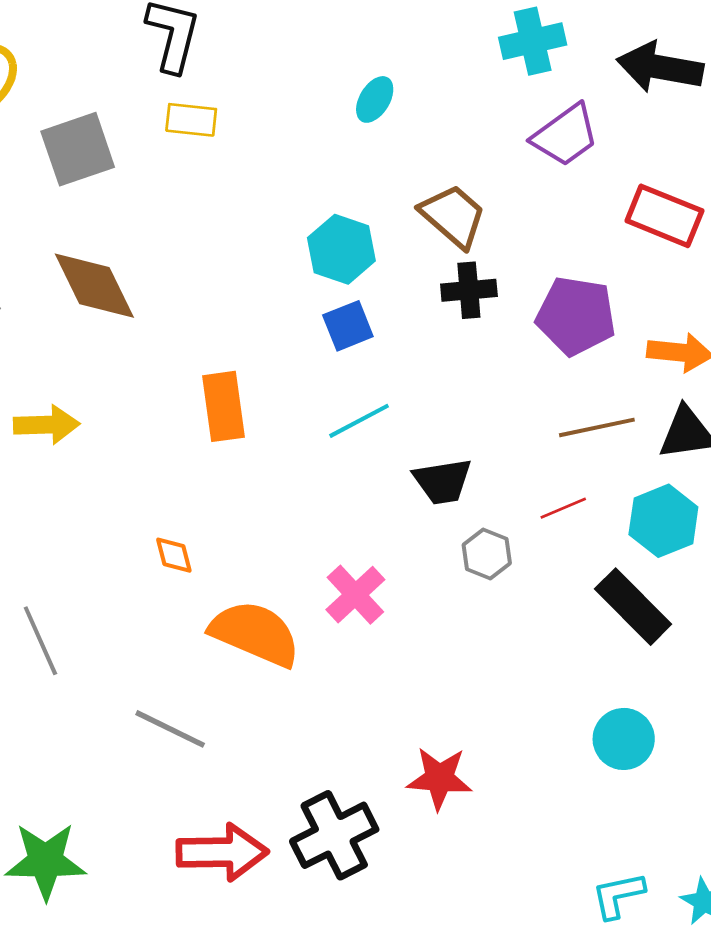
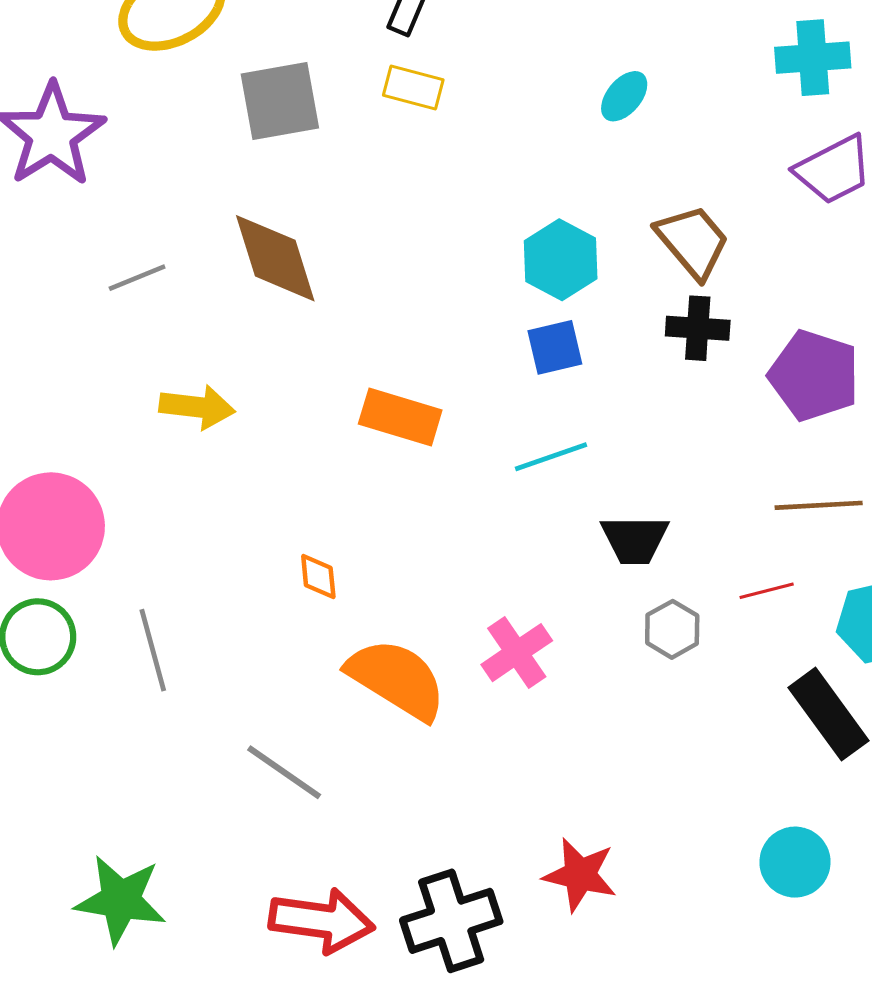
orange rectangle: (223, 406) -> (400, 417), turned -74

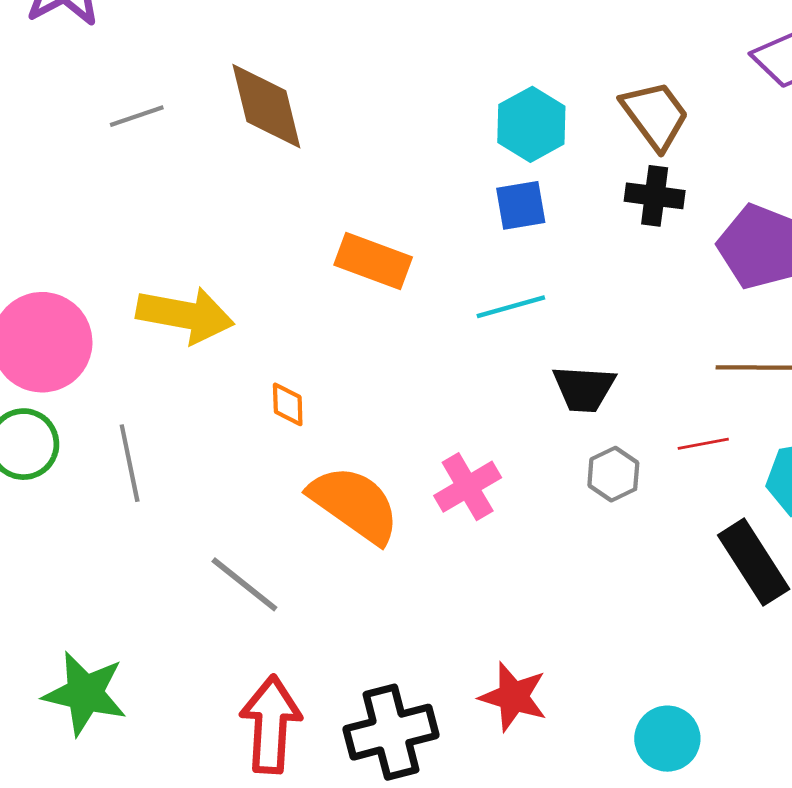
yellow arrow: (197, 407) -> (185, 315), moved, size x1.4
cyan circle: (795, 862) -> (667, 739), moved
red arrow: (322, 921) -> (271, 724), turned -98

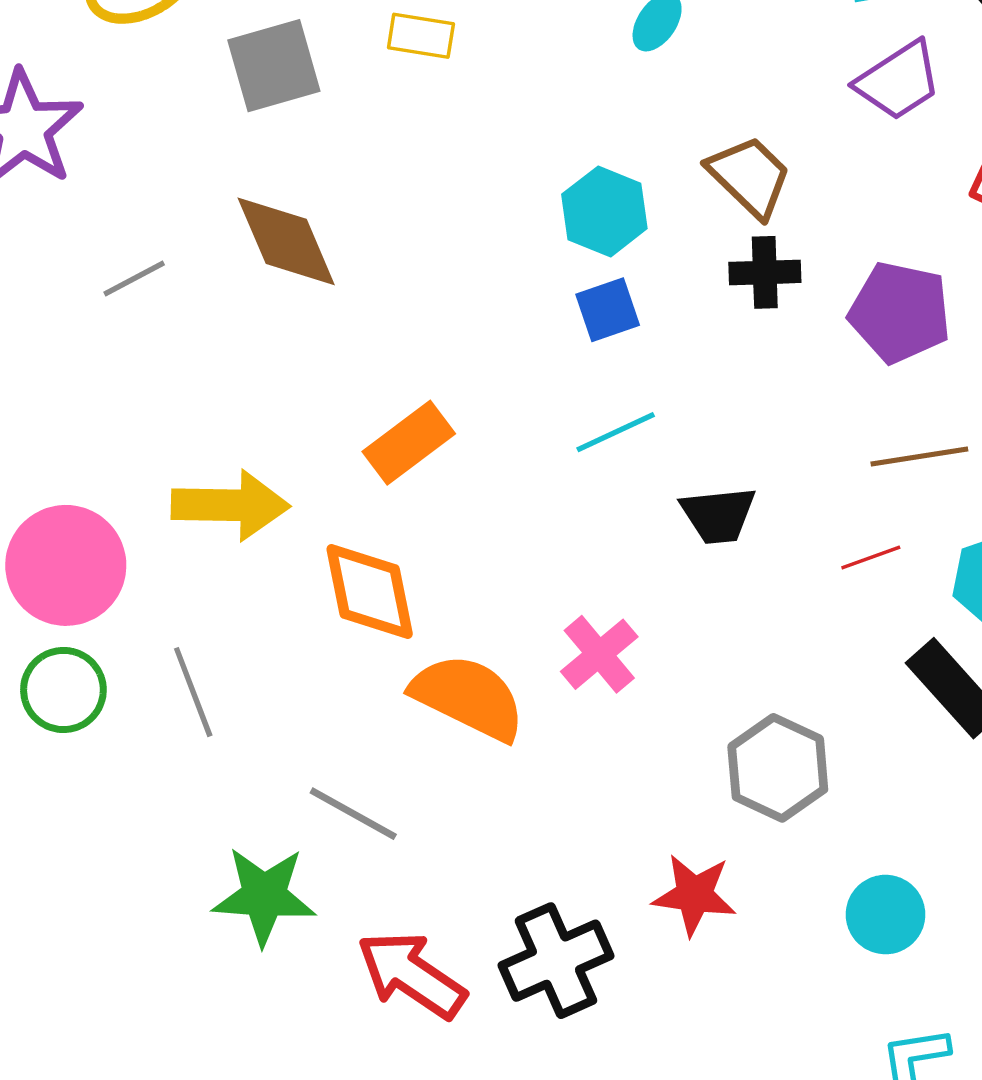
orange rectangle: (373, 261) -> (409, 443), moved, turned -48
orange diamond: (288, 404) -> (370, 592), size x2.0
gray hexagon: (613, 474) -> (778, 768), moved, size x1.6
green star: (85, 693) -> (264, 896), moved
red arrow: (271, 724) -> (411, 975), turned -50

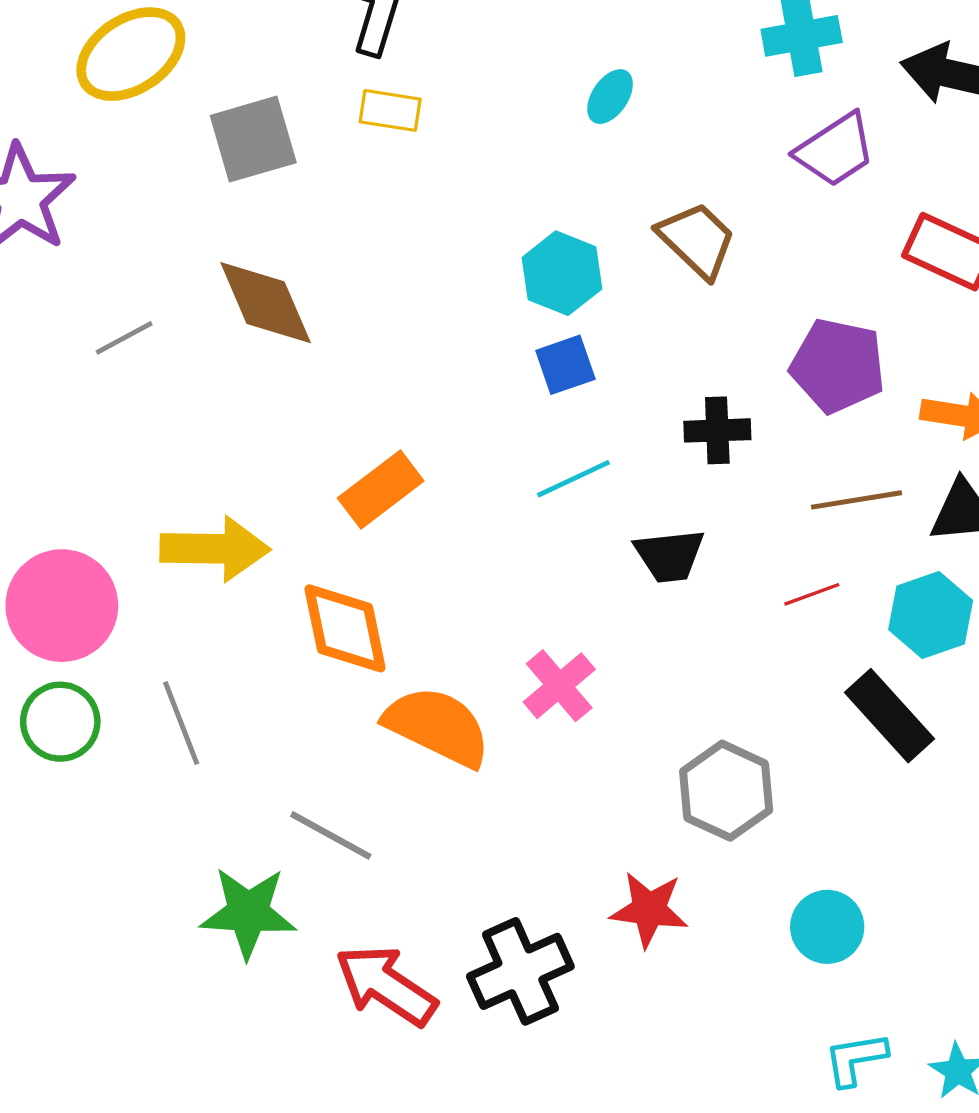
black cross: (765, 272) -> (717, 430), moved

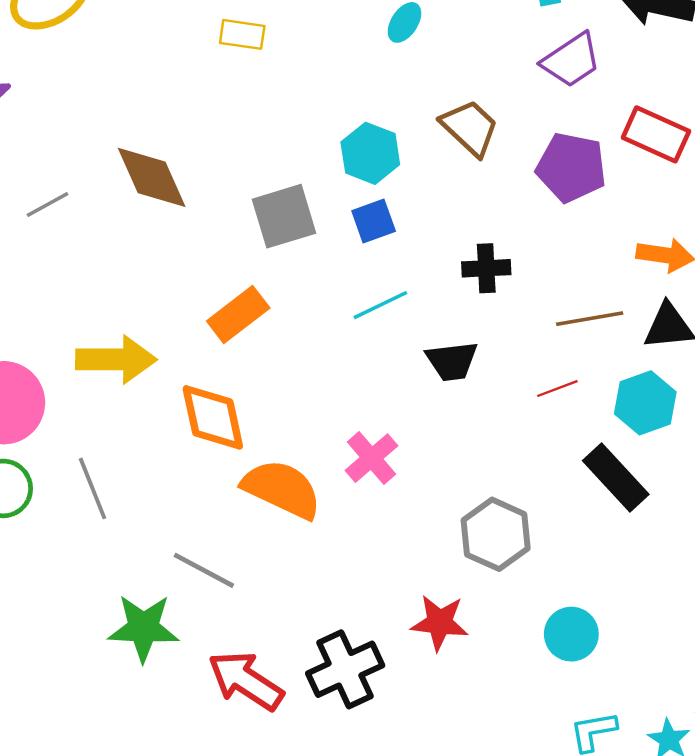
gray square: (253, 139) -> (284, 216), moved
purple pentagon: (838, 366) -> (571, 167), moved

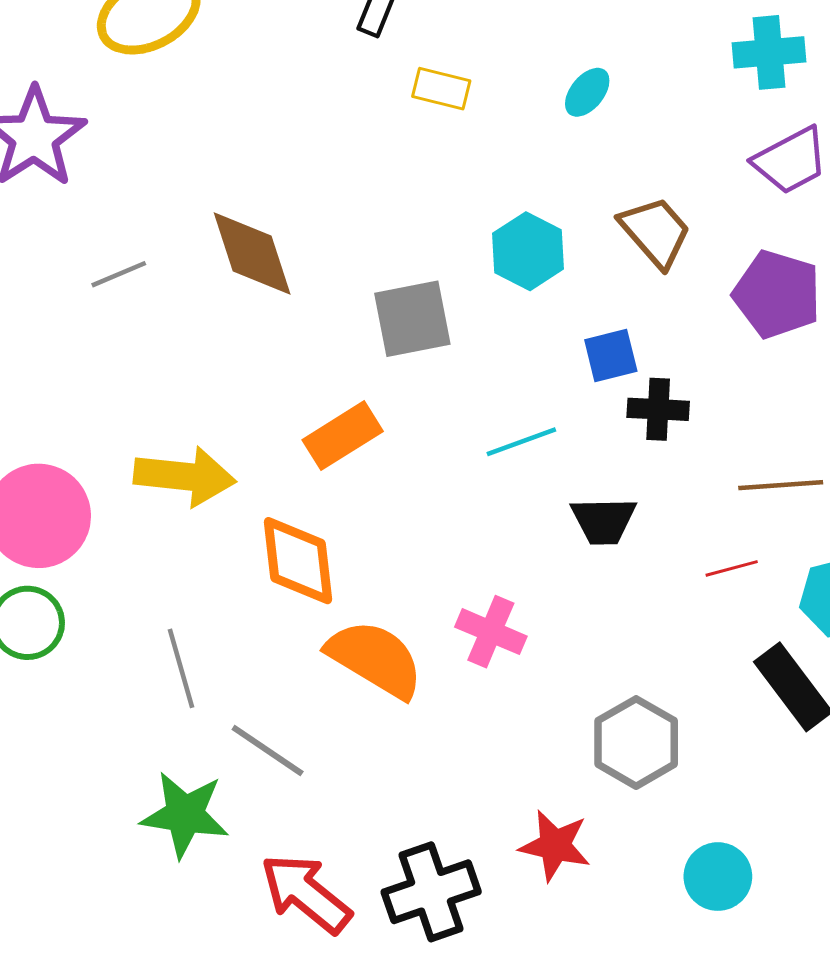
yellow rectangle: (242, 34) -> (441, 89), moved
blue square: (374, 221) -> (611, 355), moved
pink cross: (371, 458) -> (491, 632), turned -32
gray line: (93, 488) -> (181, 668), moved

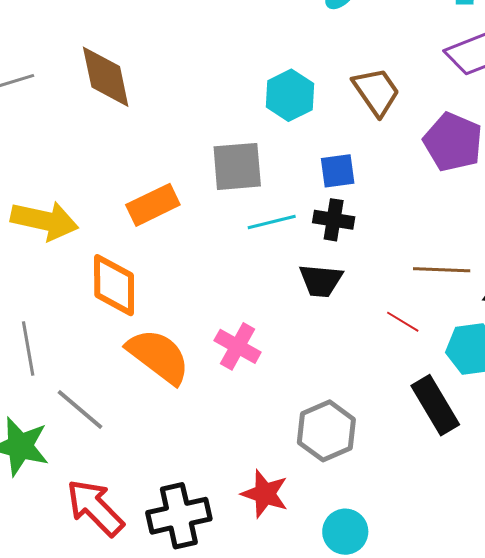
gray square: (412, 319) -> (237, 166), moved
black cross: (658, 409) -> (334, 220), moved
red line: (732, 568) -> (403, 322), turned 40
cyan circle: (718, 877) -> (345, 532), moved

